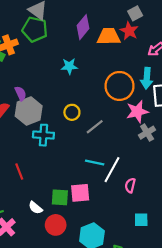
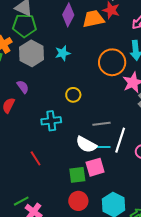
gray hexagon: (29, 111) -> (32, 53), moved
gray line: (95, 127) -> (101, 124), moved, turned 42
cyan line: (95, 163) -> (101, 147), moved
white semicircle: (35, 208) -> (86, 144), moved, size x1.5

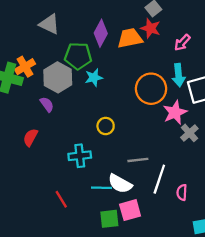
green pentagon: (24, 26) -> (78, 56), moved
purple semicircle: (23, 87) -> (47, 104), moved
cyan line: (101, 147) -> (102, 188), moved

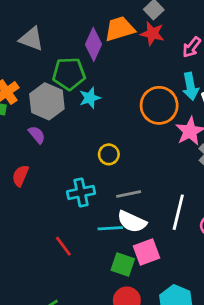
orange trapezoid: (130, 38) -> (120, 29), moved
gray line: (138, 160) -> (129, 194), moved
green square: (109, 219) -> (123, 265), turned 30

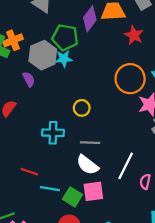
red star: (152, 33) -> (134, 35), moved
cyan star: (90, 98) -> (64, 59), moved
cyan line: (110, 228) -> (50, 189), moved
red line: (63, 246) -> (29, 172), turned -48

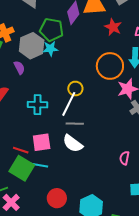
yellow circle: (82, 108) -> (75, 89), moved
cyan cross: (53, 133) -> (38, 105), moved
white line: (126, 166) -> (69, 104), moved
pink square: (93, 191) -> (42, 142), moved
green square: (73, 197) -> (22, 168), moved, size x1.4

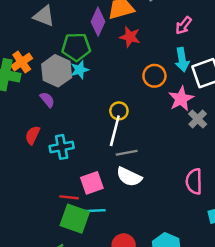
red star: (113, 27) -> (130, 37), moved
orange circle: (110, 66) -> (154, 76), size x0.7
cyan cross: (38, 105) -> (62, 147), moved
pink semicircle: (124, 158) -> (194, 181), size x1.5

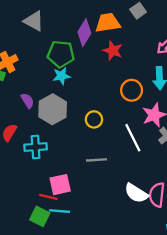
gray hexagon: (57, 71) -> (53, 109), moved
white line: (115, 131) -> (133, 138), moved, turned -48
white semicircle: (129, 177) -> (136, 193), moved
red line: (69, 197) -> (48, 197), moved
green square: (75, 219) -> (40, 216), size x0.7

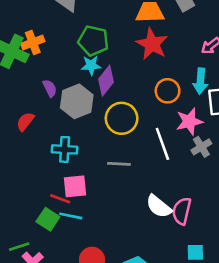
purple diamond: (84, 33) -> (106, 81), moved
red star: (113, 51) -> (152, 44), size x1.4
yellow circle: (94, 119) -> (122, 118), size x1.6
cyan cross: (36, 147) -> (65, 149), moved

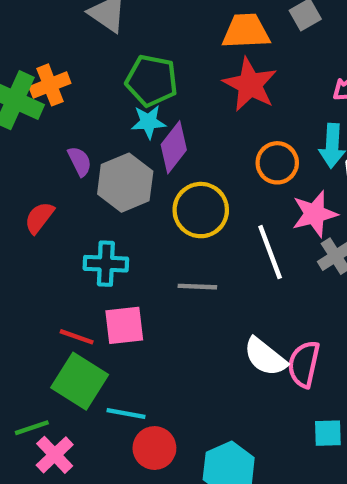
red line: (60, 199) -> (77, 337), moved
cyan line: (71, 216) -> (126, 414), moved
green square: (48, 219) -> (80, 381), size x1.4

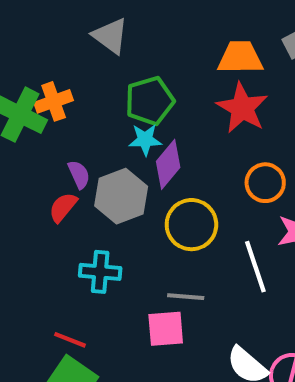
green pentagon: (152, 81) -> (150, 101), turned -30
red semicircle: (39, 218) -> (63, 207), moved
pink square: (124, 325) -> (166, 329), moved

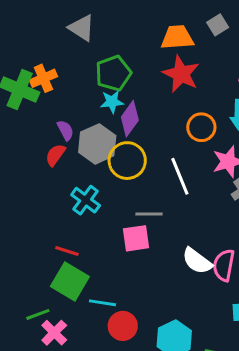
yellow circle: (191, 225) -> (127, 161), moved
white line: (255, 267) -> (180, 176), moved
cyan cross: (100, 272) -> (86, 200), turned 36

